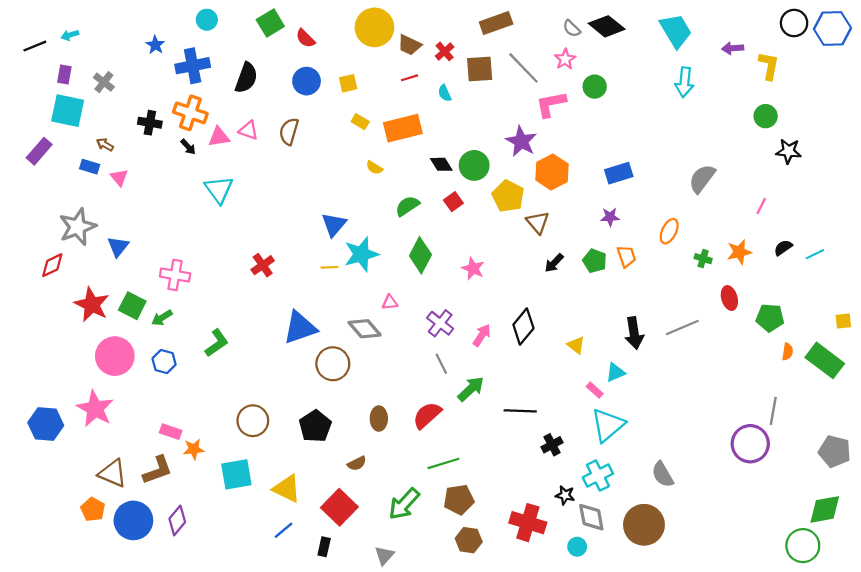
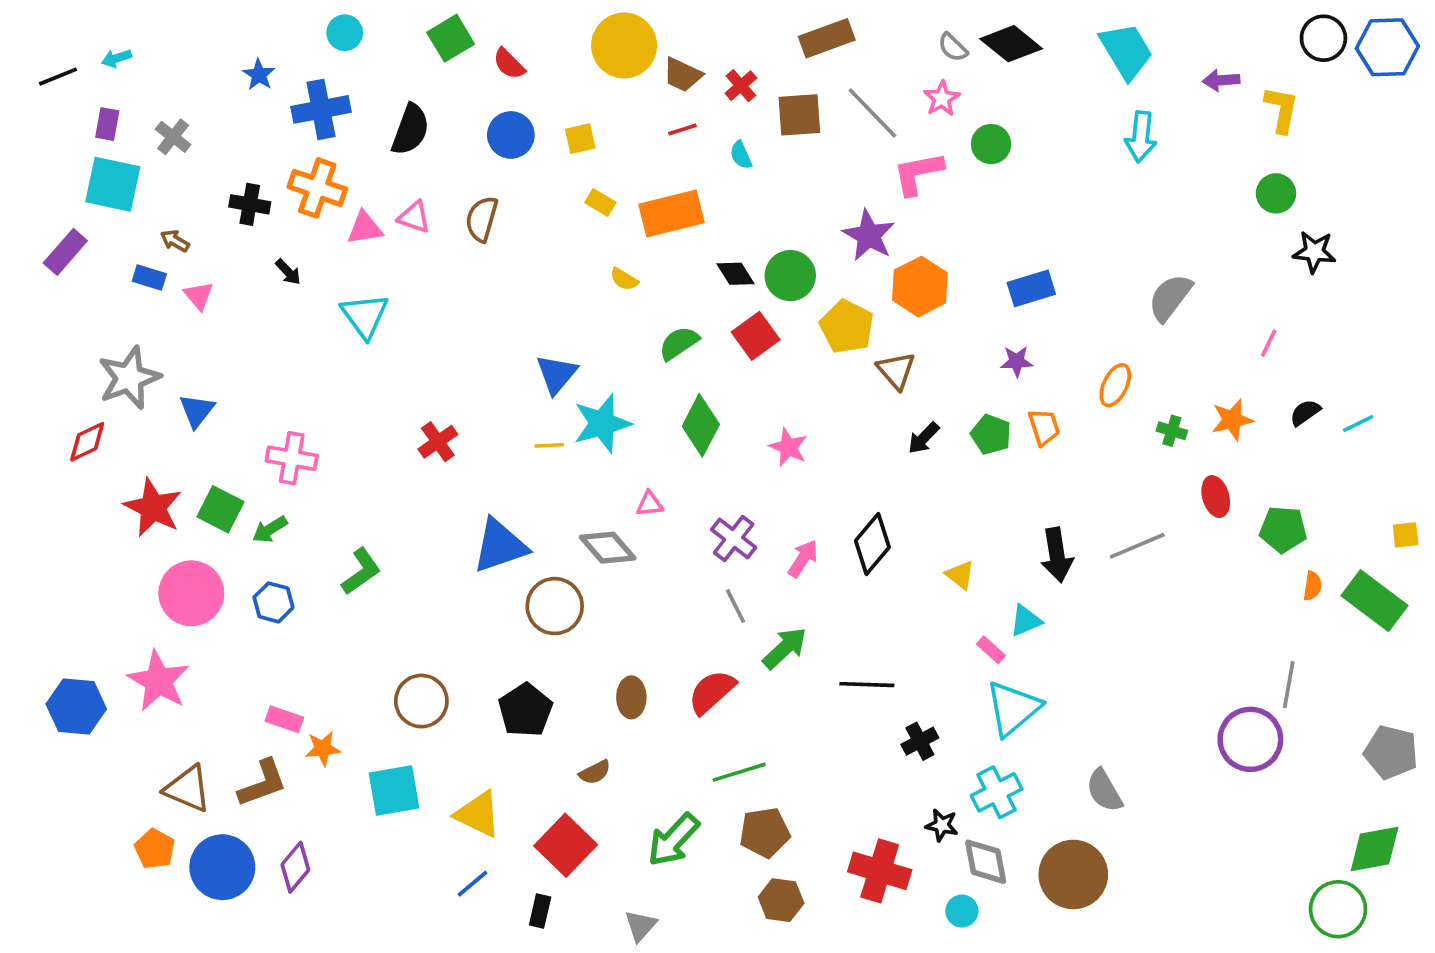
black arrow: (188, 147) -> (288, 272), moved
red square: (453, 202) -> (756, 336), size x1.4

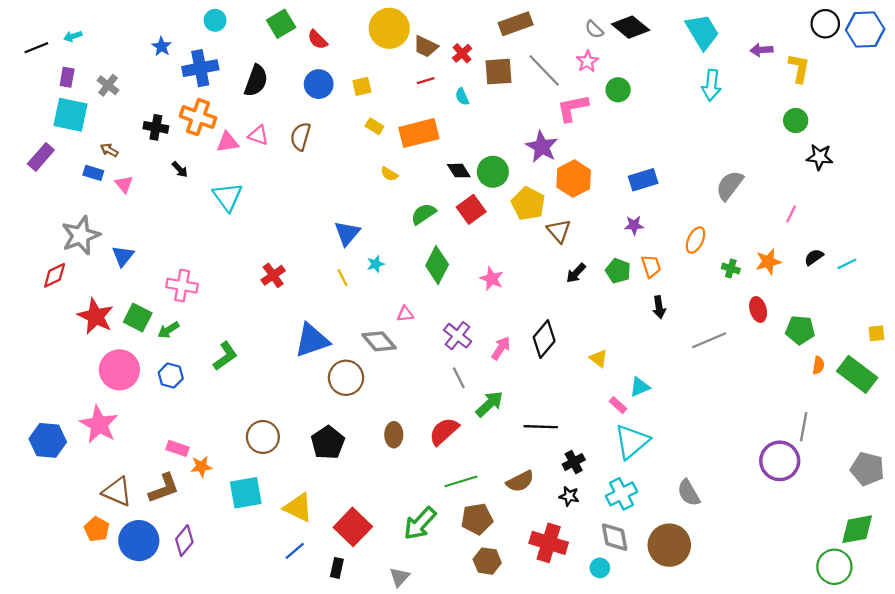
cyan star: (602, 423) -> (376, 264), size x0.5
yellow line: (549, 445) -> (343, 278), turned 66
black arrow: (1057, 555) -> (659, 307), moved, size x0.7
brown semicircle: (595, 772) -> (520, 481), moved, size x1.4
black star: (942, 825) -> (569, 496), moved

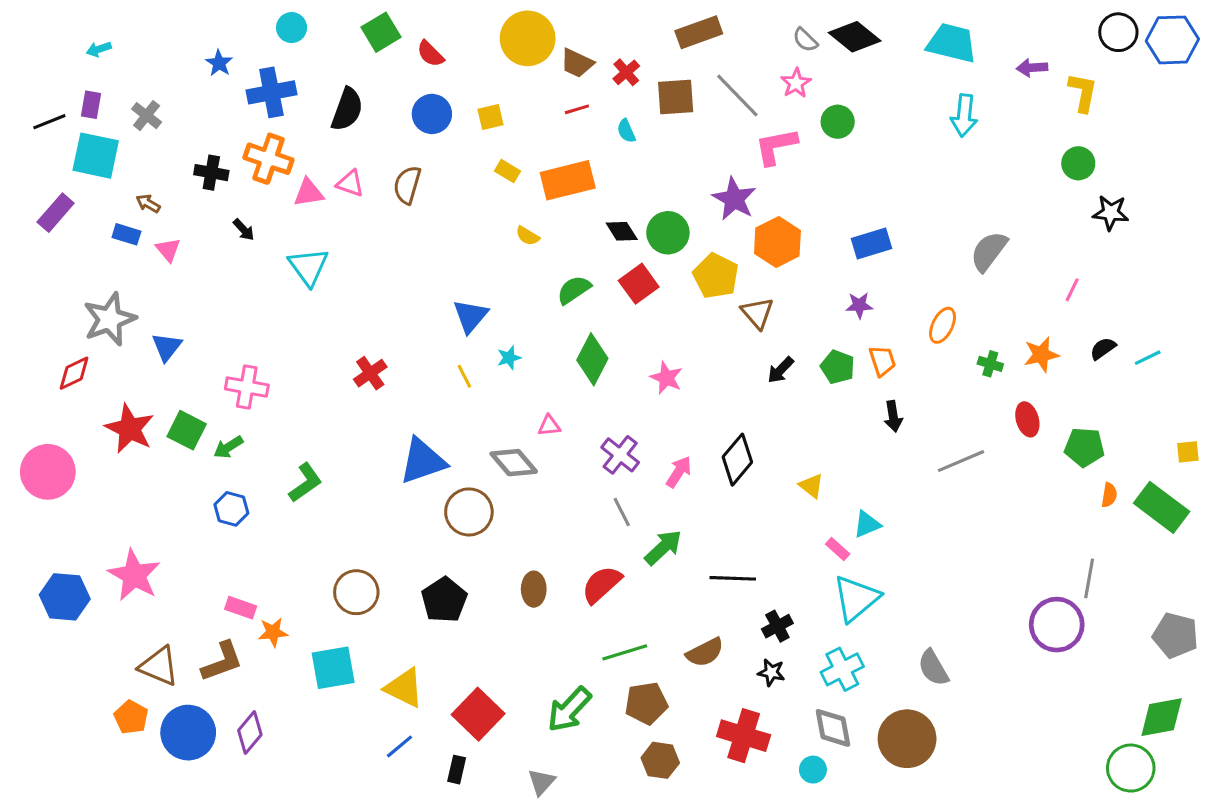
cyan trapezoid: (702, 32) -> (952, 43), turned -45
black line: (36, 48) -> (49, 122), moved
pink circle: (119, 370) -> (48, 472), moved

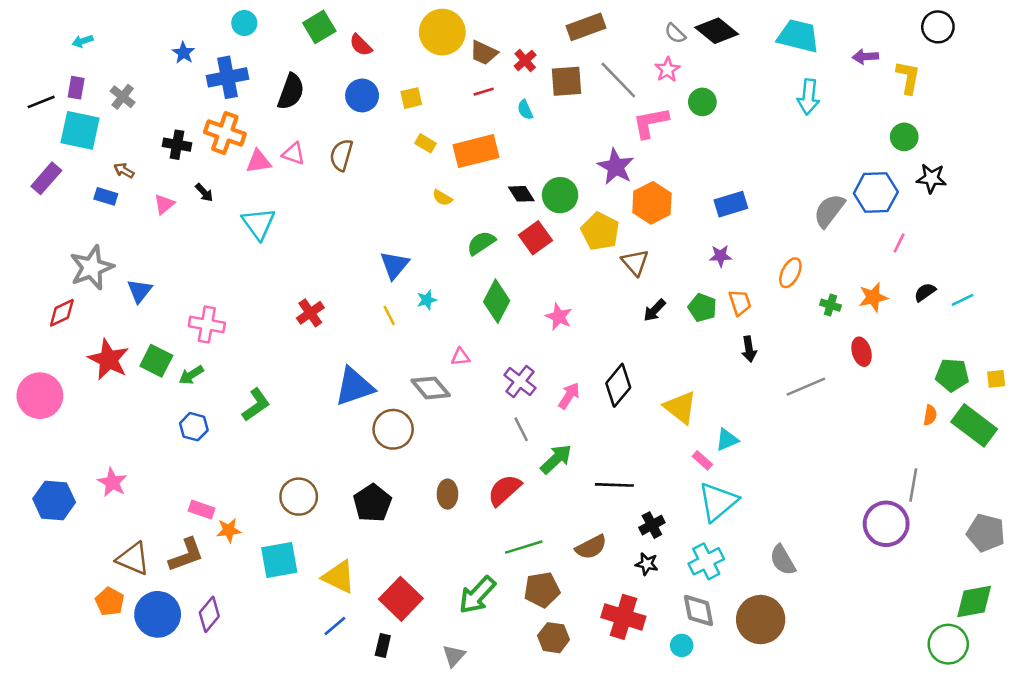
blue hexagon: (1172, 40) -> (876, 193), moved
pink triangle: (168, 250) -> (164, 204), moved, turned 30
green pentagon: (1084, 447) -> (952, 375), moved
yellow triangle: (811, 486) -> (680, 407), size x1.6
pink star: (134, 575) -> (112, 482), size x0.7

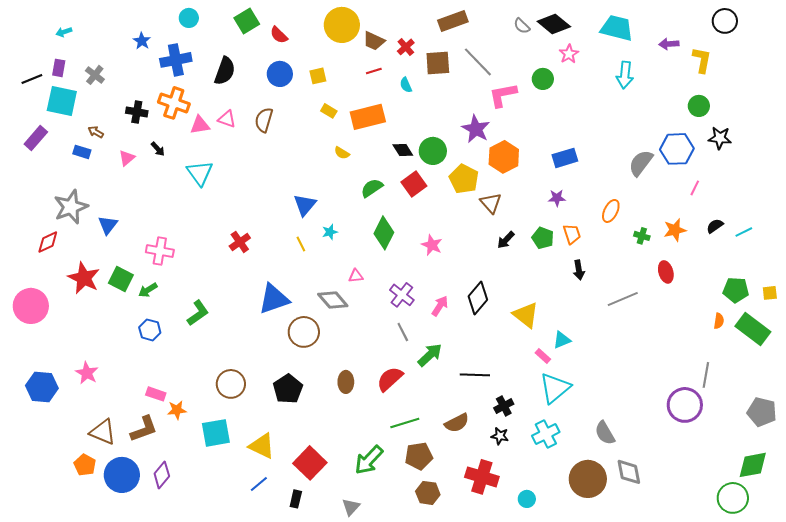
pink star: (667, 70) -> (569, 54), moved
gray diamond: (698, 610) -> (629, 472), moved

